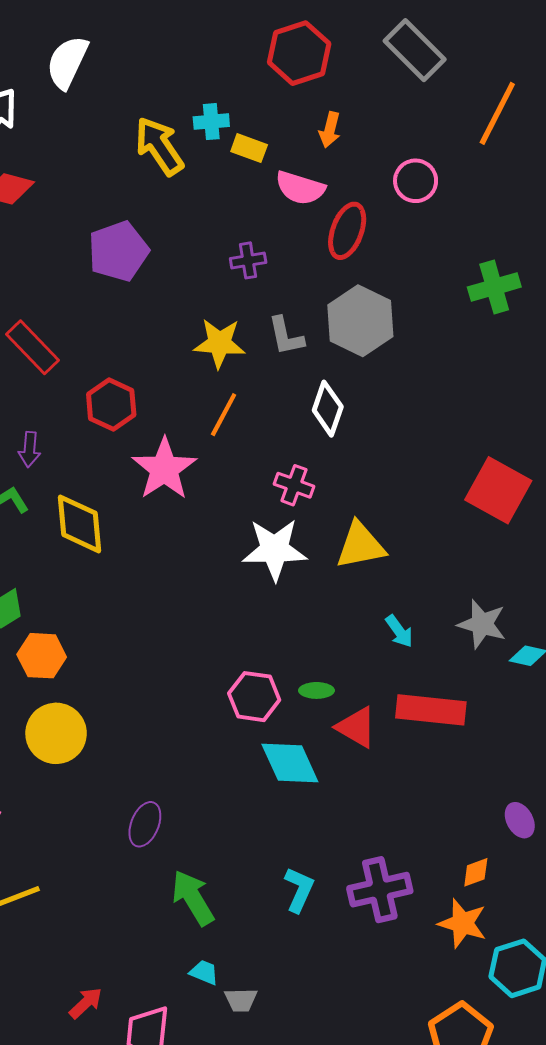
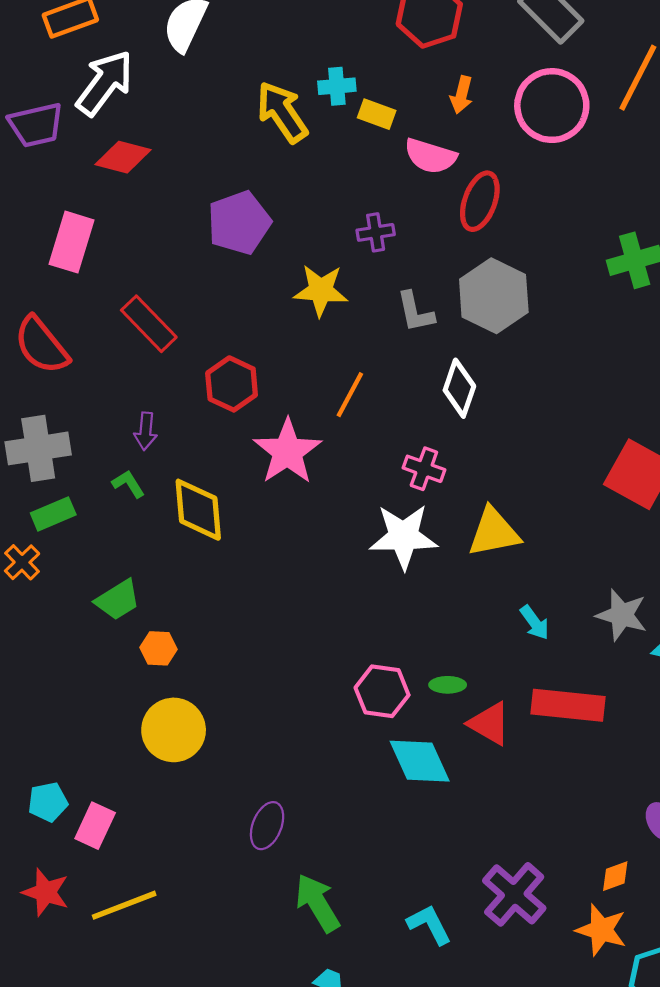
pink circle: (416, 181) -> (552, 106), moved, size x1.6
yellow star: (219, 343) -> (321, 290), moved
orange hexagon: (42, 656) -> (158, 648), size x0.7
cyan L-shape: (299, 890) -> (429, 924), moved, turned -51
purple cross: (380, 890) -> (514, 894), turned -36

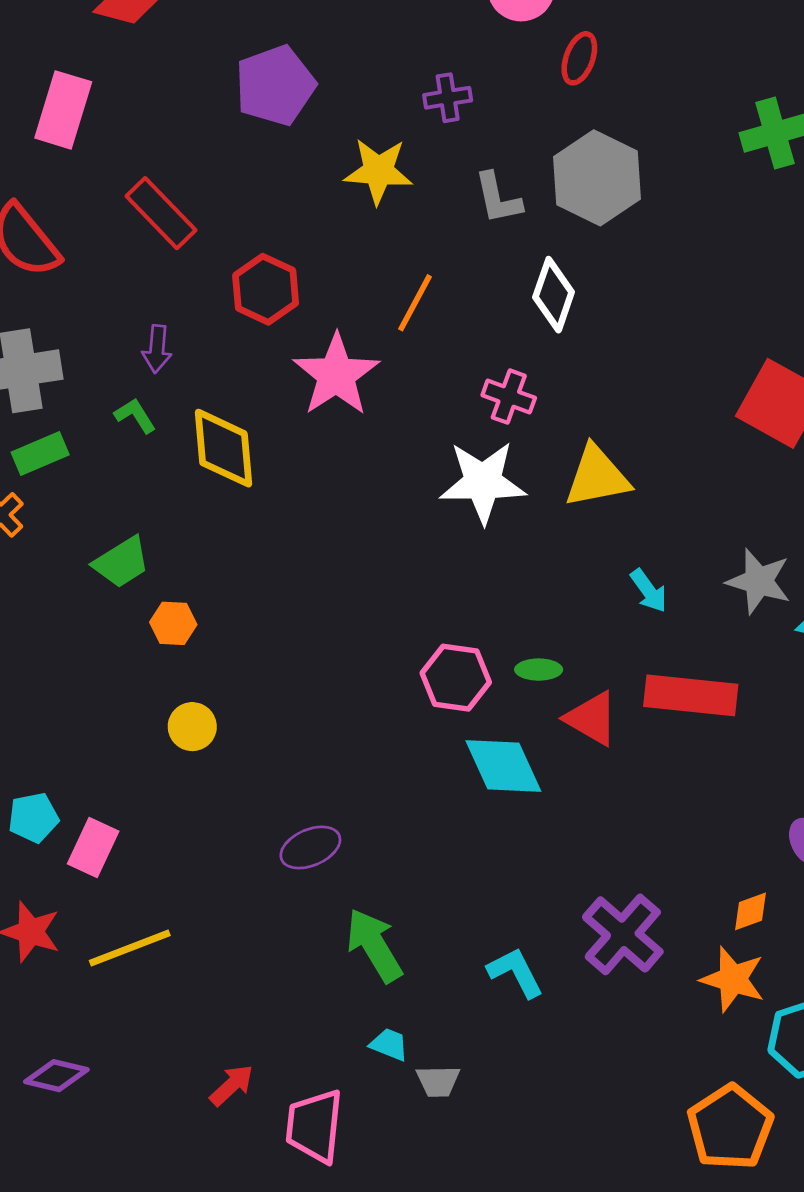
red ellipse: (480, 201) -> (579, 58), size x0.7
yellow circle: (174, 730) -> (192, 727), size x0.6
purple ellipse: (267, 826) -> (310, 847), turned 45

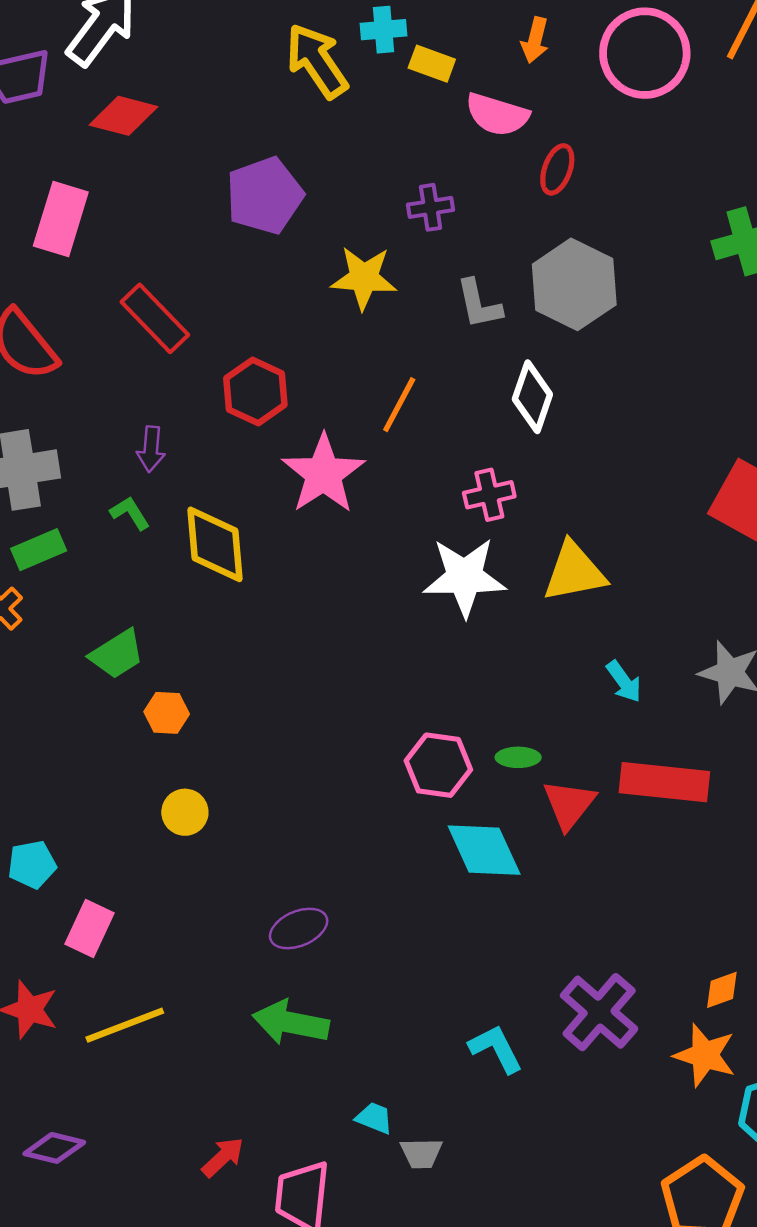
pink cross: (509, 397) -> (489, 495), turned -33
red triangle: (592, 718) -> (569, 804), turned 38
cyan pentagon: (33, 818) -> (32, 864), moved
green arrow: (374, 945) -> (291, 1023), moved, turned -48

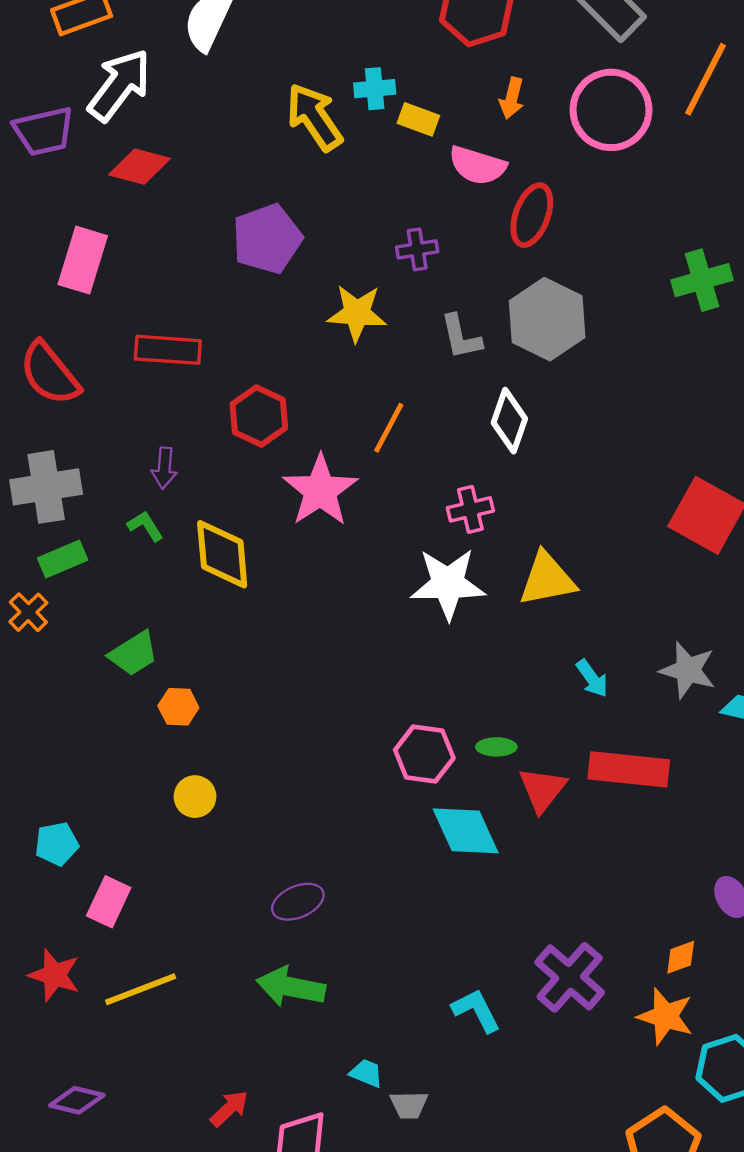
red ellipse: (557, 169) -> (532, 215), size x1.4
red rectangle: (155, 318) -> (168, 350), turned -42

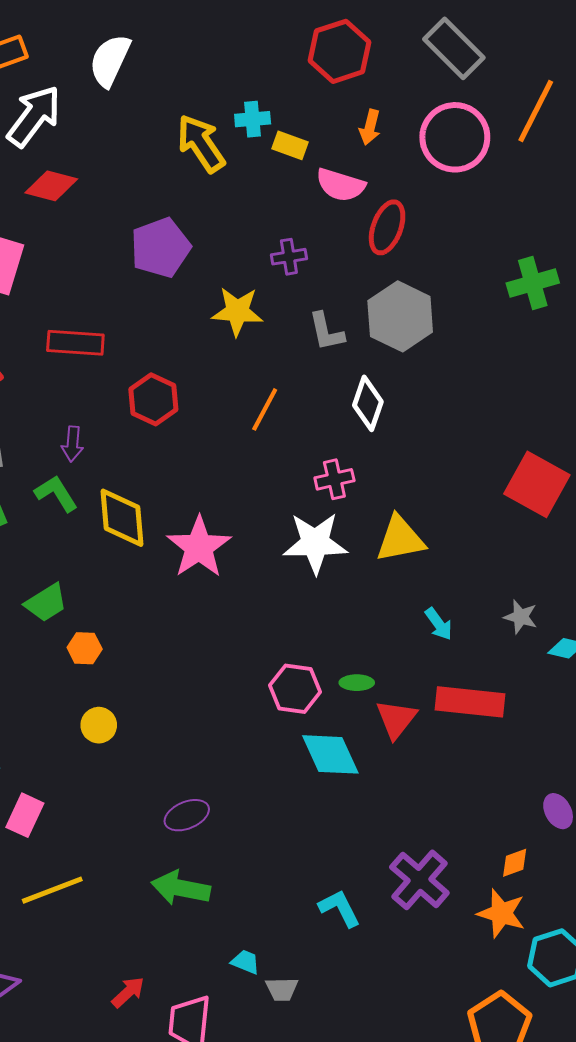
pink star: (320, 490) -> (199, 547), moved
green L-shape: (145, 526) -> (56, 493), size x1.4
gray star: (688, 670) -> (521, 617), size x0.7

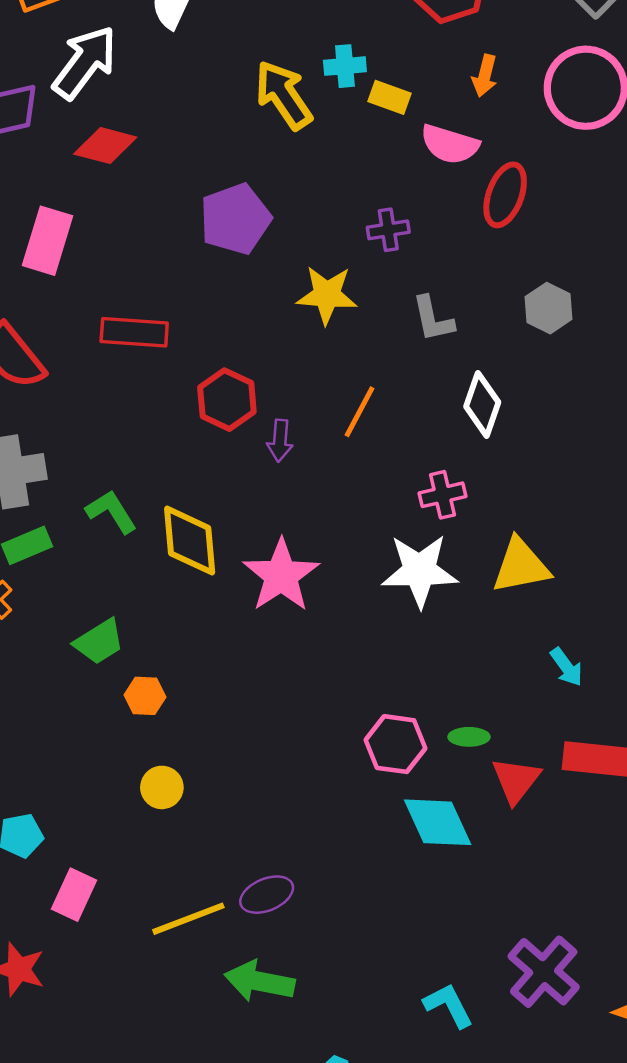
gray hexagon: (400, 316) -> (548, 308), moved, size x0.6
purple arrow: (72, 444) -> (280, 441), moved
yellow line: (52, 890) -> (188, 919), moved

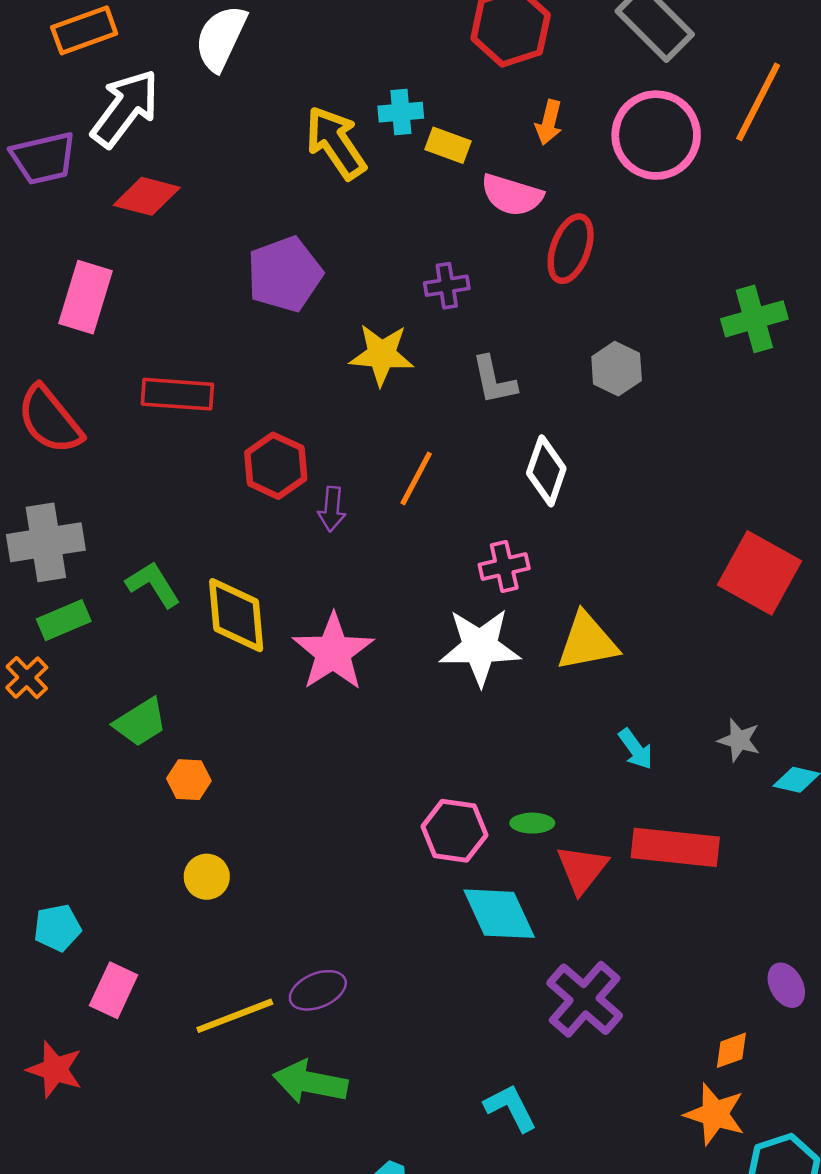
purple cross: (544, 972) -> (585, 999), moved

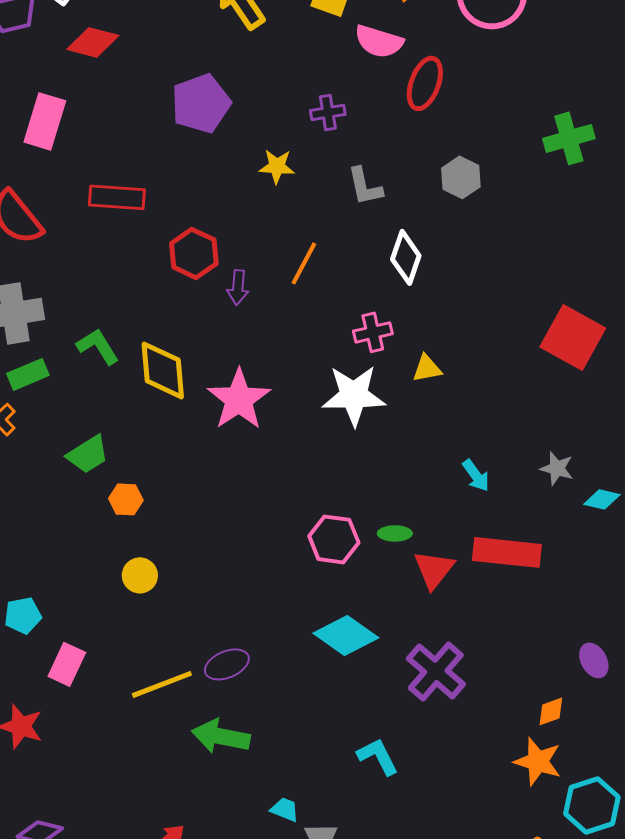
yellow star: (382, 355) -> (277, 166), size x0.7
yellow triangle: (587, 642) -> (427, 368), moved, size x0.6
cyan diamond: (499, 914) -> (346, 635), moved, turned -30

